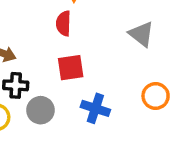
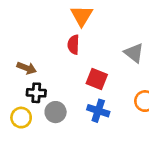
red square: (71, 68) -> (97, 79), moved, turned 30

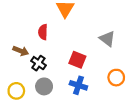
red semicircle: (73, 45) -> (43, 32), moved
black cross: (36, 93) -> (38, 63), moved, turned 32

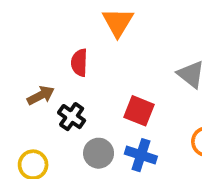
brown arrow: (21, 51) -> (41, 95), turned -48
gray circle: (44, 86) -> (99, 153), moved

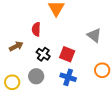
black cross: (72, 117) -> (43, 54), moved
gray circle: (99, 153) -> (36, 76), moved

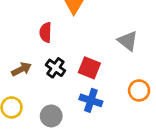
brown arrow: (16, 46) -> (21, 69), moved
gray circle: (36, 76) -> (51, 116), moved

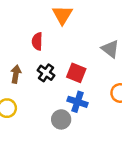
brown arrow: (21, 69) -> (16, 74), turned -54
gray circle: (51, 116) -> (61, 119), moved

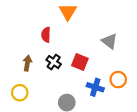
blue cross: (78, 102) -> (95, 87), moved

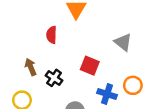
black cross: (54, 62) -> (54, 78), moved
brown arrow: (27, 63) -> (31, 67), turned -32

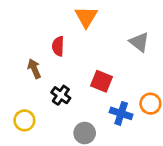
gray triangle: (123, 42) -> (139, 42), moved
brown arrow: (31, 67) -> (34, 69), moved

